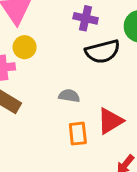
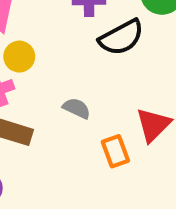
gray semicircle: (69, 96) -> (77, 108), moved, turned 30

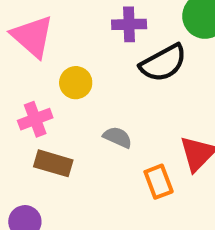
yellow circle: (19, 57) -> (76, 83), moved

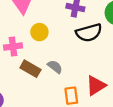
brown rectangle: (53, 163) -> (30, 69), moved

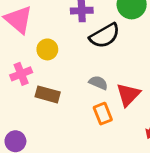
gray semicircle: (55, 67) -> (98, 83), moved

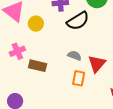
yellow circle: (47, 49) -> (36, 24), moved
orange rectangle: (103, 114) -> (79, 78), turned 35

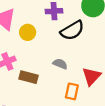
gray semicircle: (75, 56) -> (60, 64), moved

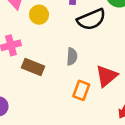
gray semicircle: (60, 64) -> (72, 57), turned 64

